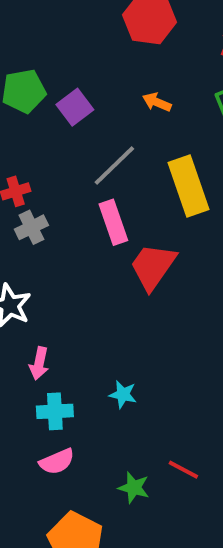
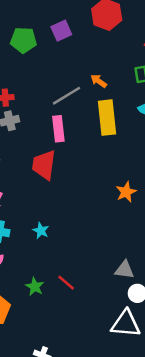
orange arrow: (157, 102) -> (99, 81), moved
purple square: (75, 107) -> (61, 31), moved
red trapezoid: (153, 266) -> (44, 165), moved, turned -40

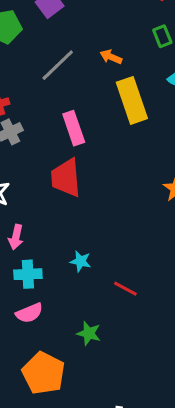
gray line: (67, 96) -> (58, 65), moved
red line: (66, 283) -> (125, 289), moved

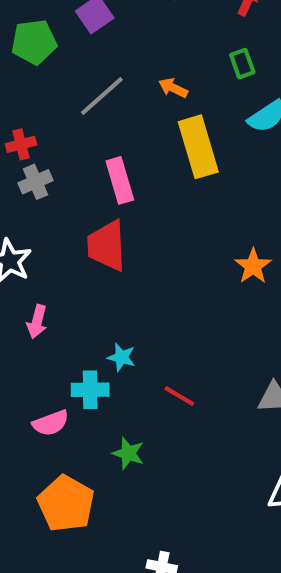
cyan cross: (28, 274) -> (90, 390), moved

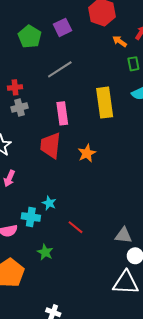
green pentagon: (34, 42) -> (30, 37), turned 30
orange arrow: (173, 88) -> (120, 41), moved
orange star: (253, 266) -> (87, 153), moved

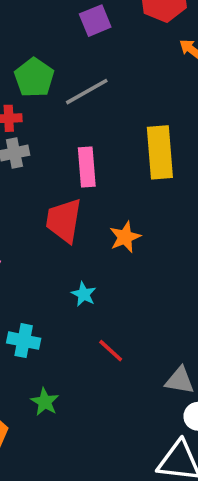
green pentagon: (30, 37) -> (34, 78), moved
cyan star: (49, 203) -> (84, 294), moved
red line: (75, 227) -> (111, 351), moved

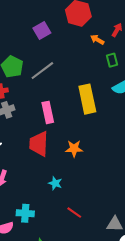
orange star: (125, 237) -> (74, 149), turned 30

